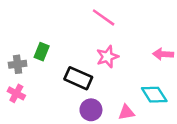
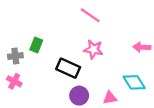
pink star: (107, 57) -> (93, 49), turned 30

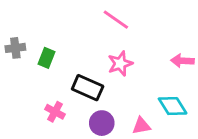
pink star: (93, 49) -> (120, 64), turned -30
gray cross: (15, 56) -> (15, 48), moved
pink cross: (14, 81) -> (55, 112), moved

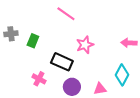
pink line: (116, 20) -> (66, 14), moved
cyan diamond: (173, 106) -> (122, 75), turned 60

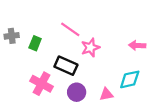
pink line: (66, 14) -> (70, 29), moved
cyan diamond: (122, 75) -> (130, 79), turned 50
pink cross: (39, 79) -> (41, 84), size x1.5

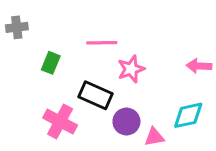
pink line: (70, 29) -> (102, 43), turned -36
gray cross: (12, 36) -> (17, 27), moved
purple circle: (77, 92) -> (126, 122), moved

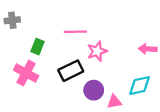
black rectangle: (96, 95) -> (71, 71), turned -50
pink cross: (60, 122) -> (26, 73), moved

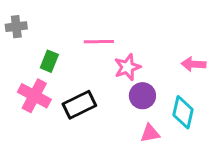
black rectangle: (71, 71) -> (79, 105), moved
cyan diamond: (140, 86) -> (183, 112), turned -65
purple circle: (94, 90) -> (142, 96), moved

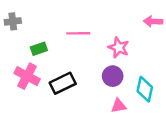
green rectangle: (49, 61) -> (39, 49), turned 49
pink arrow: (194, 64) -> (153, 21), moved
pink star: (127, 67) -> (119, 48), moved, turned -30

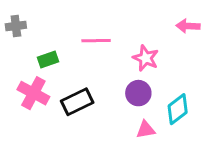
cyan diamond: (145, 89) -> (178, 109), turned 40

